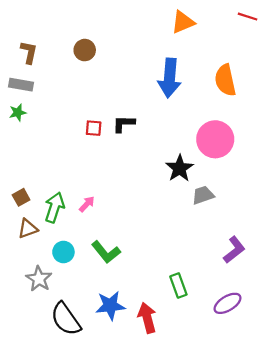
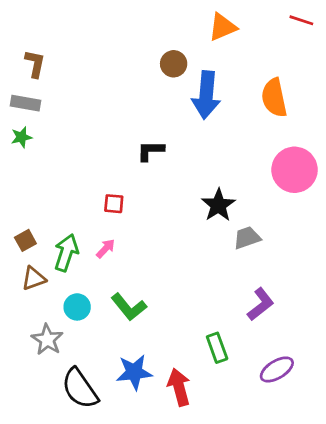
brown circle: (85, 50) -> (174, 64), moved
red square: (94, 128) -> (114, 204), moved
pink circle: (215, 139) -> (295, 170), moved
purple L-shape: (234, 250) -> (261, 304), moved

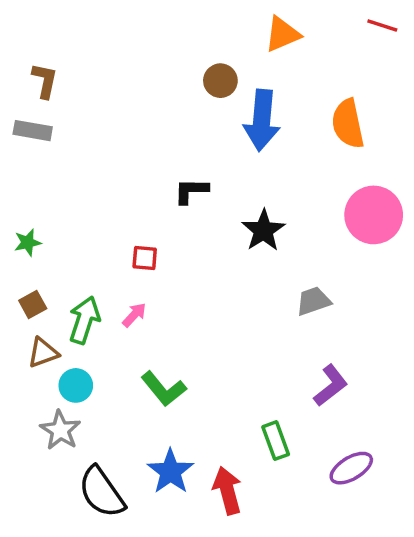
green star: (21, 137) -> (28, 243), moved
black star: (218, 205) -> (263, 230), moved
cyan circle: (77, 307) -> (76, 385), moved
blue star: (134, 372) -> (170, 472), turned -30

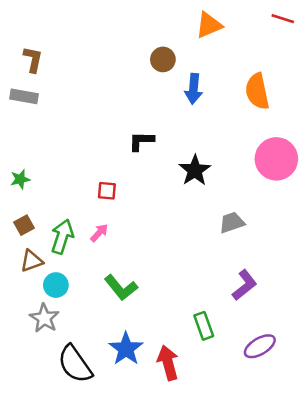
blue arrow: (262, 120) -> (194, 89), size x0.7

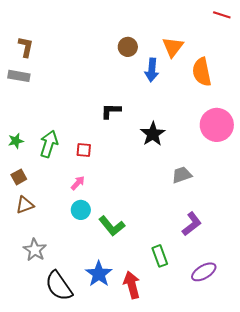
orange triangle: (209, 25) -> (173, 47), moved, turned -30
green arrow: (62, 237) -> (49, 144), moved
cyan circle: (56, 285) -> (81, 210), moved
green L-shape: (121, 288) -> (112, 226), moved

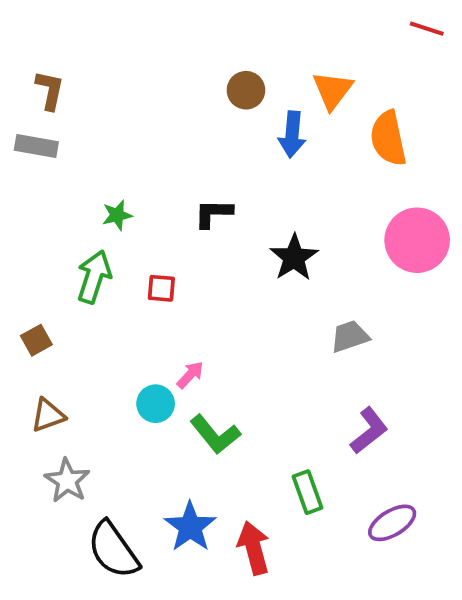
green star: (16, 141) -> (117, 215), moved
pink arrow: (78, 183) -> (190, 375), moved
brown triangle: (25, 205) -> (48, 415), moved

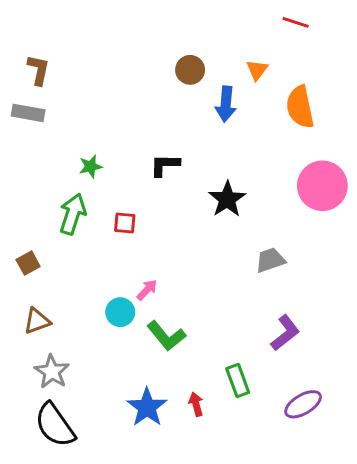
red line: (427, 29) -> (296, 22), moved
orange triangle: (333, 90) -> (257, 70), size x0.7
red arrow: (254, 548) -> (196, 404), moved, size x0.6
black semicircle: (113, 550) -> (55, 425), moved

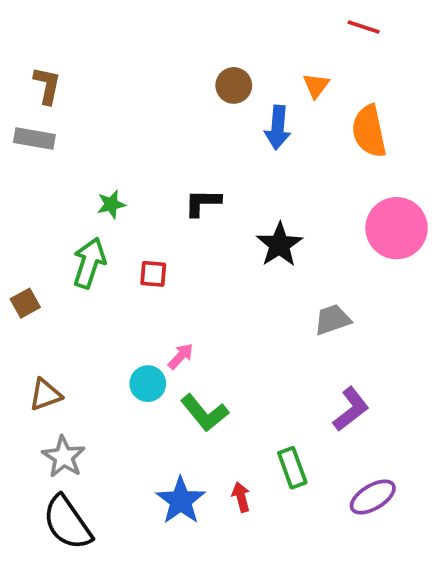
brown square: (28, 263) -> (25, 303), moved

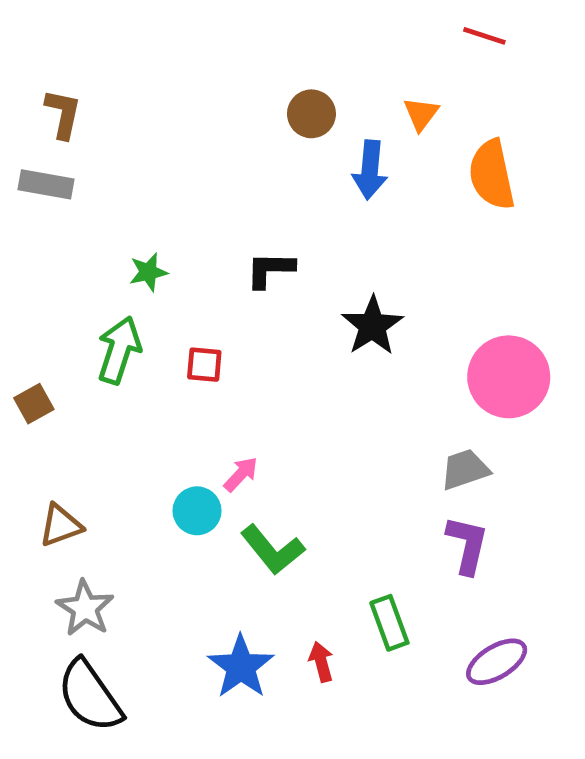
pink circle: (397, 228) -> (509, 377), moved
gray trapezoid: (333, 320) -> (465, 469), moved
purple L-shape: (351, 409) -> (467, 545), turned -39

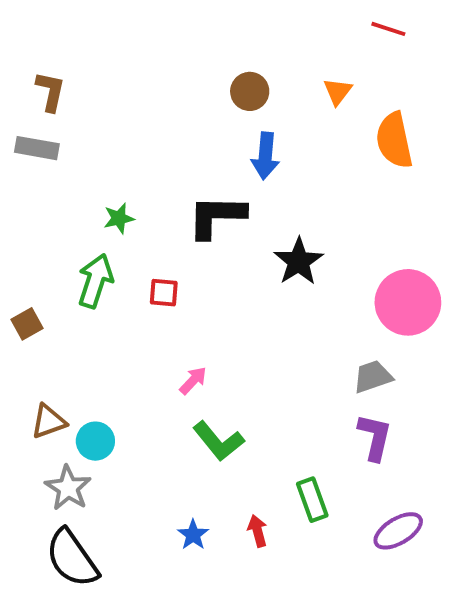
blue arrow: (370, 170) -> (265, 156), moved
black L-shape: (270, 270) -> (217, 216), size x1.5
cyan circle: (197, 511) -> (95, 441), moved
blue star: (241, 667) -> (193, 535), size x0.6

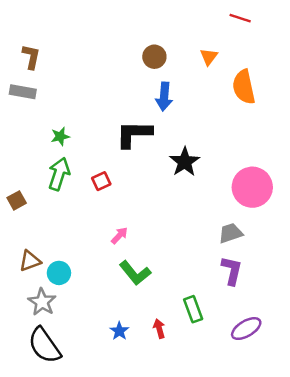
green star: (119, 218) -> (60, 136), moved
red square: (164, 293) -> (101, 181), turned -30

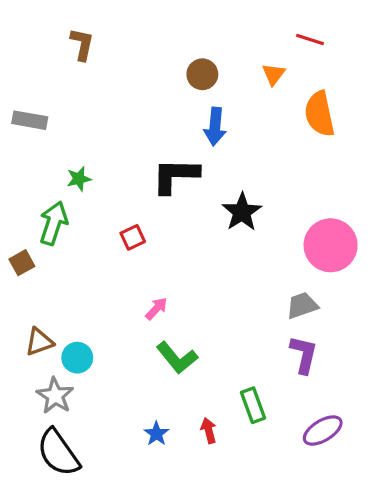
red line: (240, 18) -> (310, 39), moved
brown L-shape: (31, 57) -> (82, 44), moved
green arrow: (59, 174) -> (54, 223), moved

